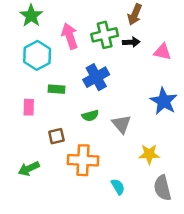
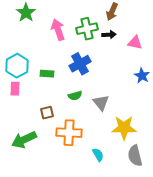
cyan hexagon: (37, 55) -> (17, 66), moved
blue star: (164, 101) -> (142, 76), moved, size x0.7
pink rectangle: (29, 107) -> (15, 89), moved
yellow star: (149, 154) -> (124, 128), size x1.4
green arrow: (29, 169) -> (24, 140), size x1.4

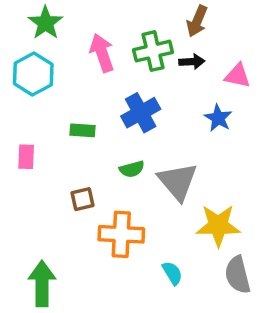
cyan hexagon: (17, 66) -> (33, 74), moved
blue star: (142, 76) -> (218, 118), moved
gray triangle: (101, 103) -> (178, 181), size x1.4
green arrow: (24, 140) -> (42, 284), moved, turned 115

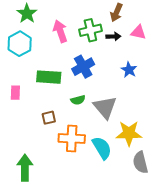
pink triangle: (238, 76) -> (138, 32), moved
green rectangle: (83, 130) -> (49, 77), size x1.6
cyan semicircle: (172, 273) -> (102, 148), moved, size x1.6

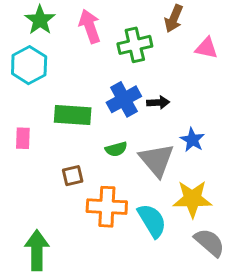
pink arrow: (60, 31) -> (90, 26), moved
black arrow: (113, 36) -> (158, 102), moved
blue star: (129, 70) -> (192, 140), moved
gray semicircle: (140, 162) -> (209, 242), turned 145

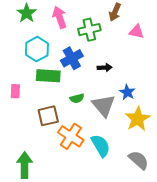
cyan hexagon: (29, 65) -> (37, 49), moved
blue cross: (124, 99) -> (72, 58), moved
brown square: (73, 176) -> (48, 116), size x1.5
yellow star: (192, 199) -> (138, 119), moved, turned -30
orange cross: (107, 207) -> (71, 136), turned 30

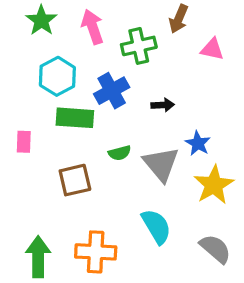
orange cross: (71, 136) -> (96, 252), moved, turned -30

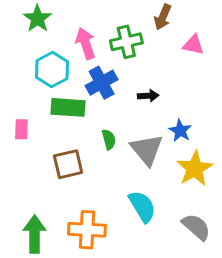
pink arrow: (92, 27) -> (86, 43), moved
green semicircle: (120, 153) -> (109, 139), turned -90

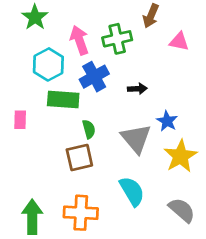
green semicircle: (109, 139) -> (89, 129), moved
brown square: (68, 164) -> (79, 157), moved

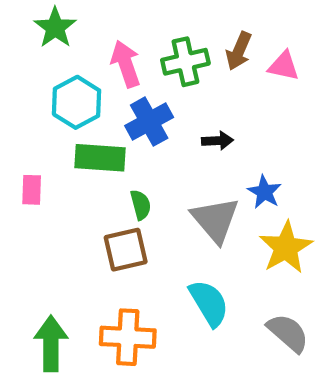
brown arrow: (151, 16) -> (239, 51), moved

